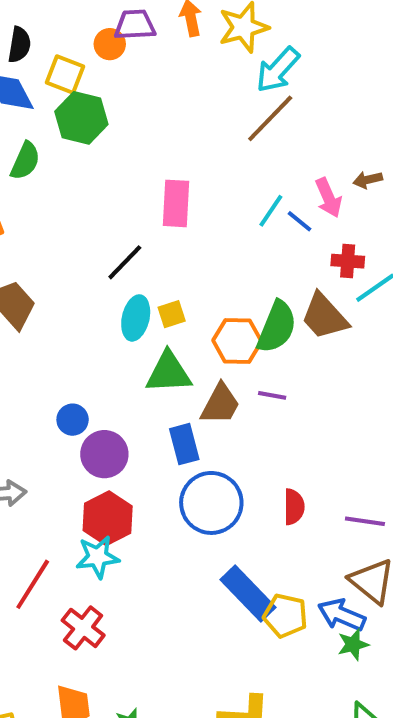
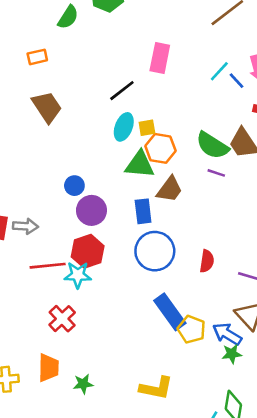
green semicircle: (277, 327) -> (212, 145), turned 92
orange hexagon: (237, 341) -> (160, 148), moved
purple line: (272, 395) -> (216, 173), moved
red line: (33, 584) -> (48, 266), moved, turned 44

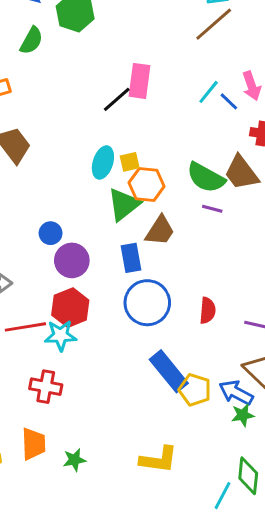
black line: (122, 91) -> (117, 99), moved
green triangle: (140, 165) -> (124, 204), turned -40
red cross: (62, 319) -> (46, 387), turned -32

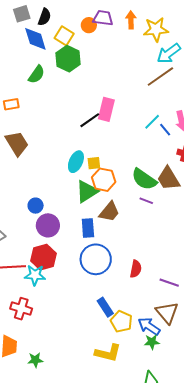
blue rectangle: (169, 371) -> (105, 307), size x0.7
yellow L-shape: (159, 460) -> (108, 353), moved

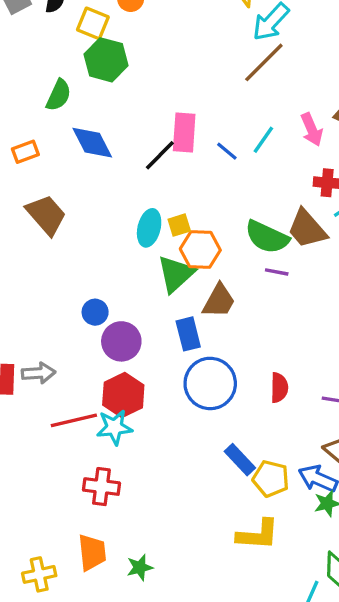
blue diamond: (35, 39) -> (92, 143), moved
blue line: (165, 130) -> (227, 151), moved

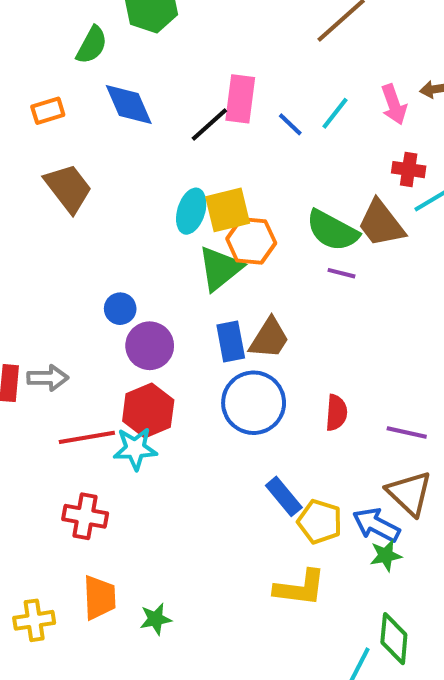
yellow square: (179, 225) -> (228, 210), size x1.6
brown trapezoid: (219, 301) -> (269, 338), moved
red cross: (101, 487) -> (85, 516), moved

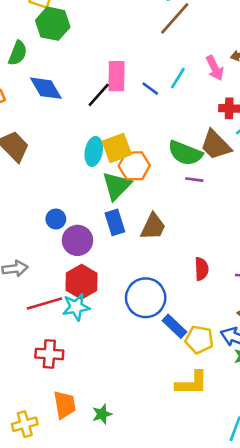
blue rectangle: (231, 342) -> (115, 222), moved
blue circle: (254, 403) -> (146, 298), moved

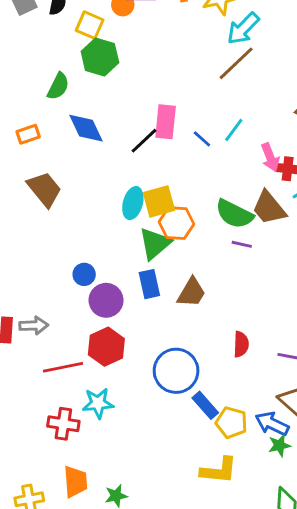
pink arrow: (215, 68) -> (270, 157), moved
cyan star: (76, 307) -> (98, 403), moved

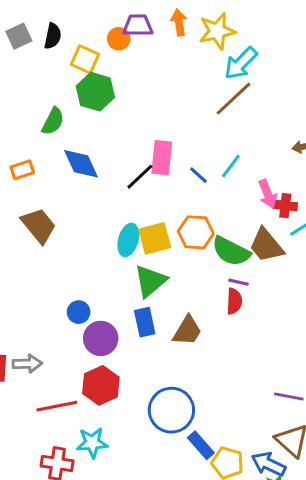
orange hexagon: (176, 223) -> (196, 232), moved
red semicircle: (241, 344) -> (234, 301), moved

